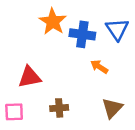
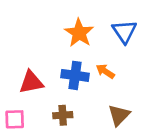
orange star: (53, 22) -> (79, 33), moved
blue cross: (82, 34) -> (75, 75), moved

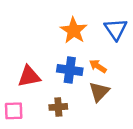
brown triangle: (119, 115) -> (99, 92), moved

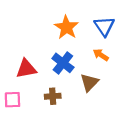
orange arrow: (98, 66) -> (101, 55), moved
blue cross: (70, 70) -> (63, 63), turned 30

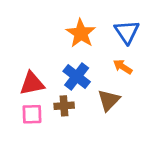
brown cross: (53, 96) -> (64, 106), moved
pink square: (12, 100) -> (32, 114), moved

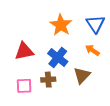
red triangle: (32, 83) -> (24, 51), moved

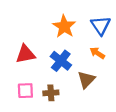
brown cross: (48, 80) -> (51, 93), moved

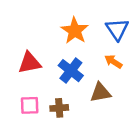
brown triangle: (86, 80) -> (100, 92), turned 36

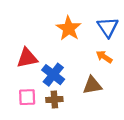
blue cross: (71, 71) -> (53, 75), moved

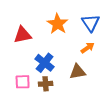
orange arrow: (104, 57) -> (88, 48), turned 112
red triangle: (27, 58) -> (23, 35), moved

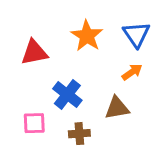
brown cross: (46, 84) -> (79, 134), moved

